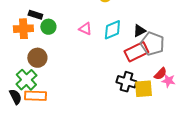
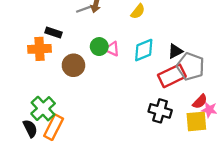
green circle: (48, 27) -> (99, 47), moved
brown circle: (37, 58) -> (73, 65), moved
yellow square: (143, 89) -> (196, 121), moved
orange rectangle: (35, 96) -> (54, 127), turned -65

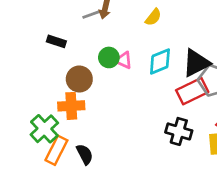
orange cross: (40, 49) -> (71, 106), moved
black triangle: (175, 51) -> (196, 63), size x1.6
black semicircle: (30, 128) -> (85, 154), moved

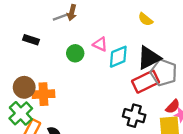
yellow semicircle: (153, 17) -> (146, 19), moved, turned 91
pink triangle: (124, 60) -> (100, 44), moved
brown circle: (79, 79) -> (24, 87), moved

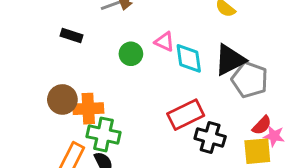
cyan diamond: (118, 57) -> (189, 58), turned -75
red rectangle: (146, 82) -> (186, 115), moved
green cross: (21, 113) -> (104, 134), moved, turned -35

